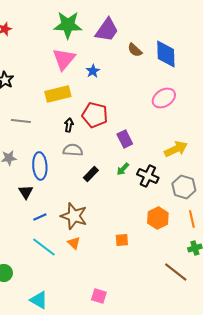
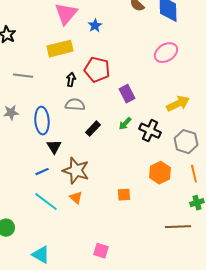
black triangle: (26, 192) -> (54, 147), moved
brown line: (176, 272) -> (178, 227), turned -40

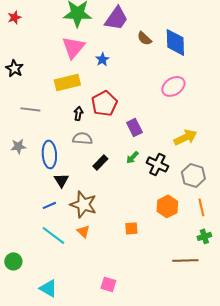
red pentagon: (97, 70) -> (104, 103), turned 30

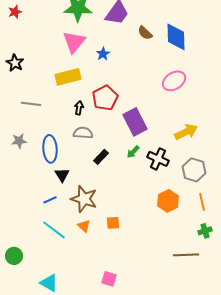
purple rectangle: (134, 127) -> (135, 122), size x1.5
orange square: (131, 228) -> (113, 223), moved

